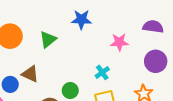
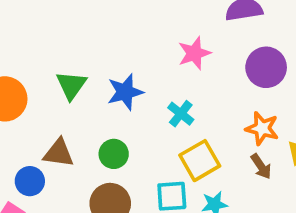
blue star: (81, 20) -> (125, 92), moved
green circle: (70, 90) -> (114, 154), moved

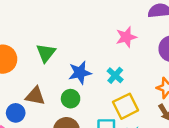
blue star: (125, 92) -> (80, 73), moved

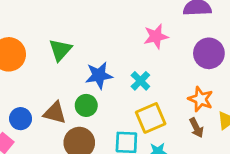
brown triangle: (35, 96) -> (55, 113), moved

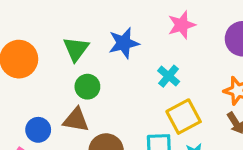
blue star: (99, 75) -> (124, 43), moved
green circle: (86, 105) -> (87, 87), moved

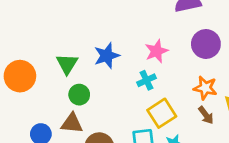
pink star: (182, 25) -> (157, 51), moved
cyan cross: (169, 76) -> (146, 80), turned 30

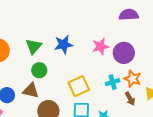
purple circle: (206, 44) -> (124, 53), moved
cyan cross: (146, 80) -> (113, 82), moved
yellow square: (162, 113) -> (79, 86), moved

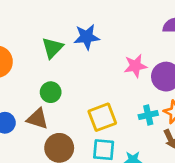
blue star: (64, 45) -> (87, 37), moved
green triangle: (34, 46) -> (52, 48), moved

